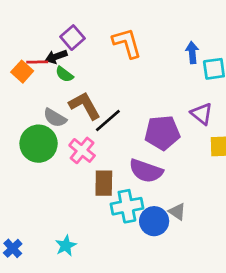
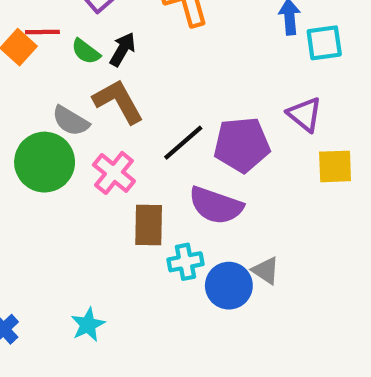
black arrow: (56, 57) -> (123, 49), moved, turned 140
black line: (108, 121) -> (183, 143), moved
cyan cross: (127, 206) -> (185, 262), size x0.7

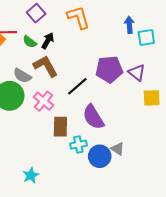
purple pentagon: (242, 145) -> (109, 69), moved
purple semicircle: (216, 205) -> (93, 117), turned 40

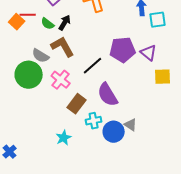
brown rectangle: (60, 127) -> (77, 104), turned 36
cyan star: (31, 175) -> (64, 138), moved

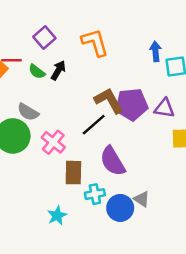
brown L-shape: (63, 47) -> (109, 101), moved
purple triangle: (149, 53) -> (164, 108), turned -30
brown rectangle: (77, 104) -> (73, 173), turned -36

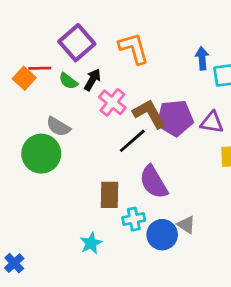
purple square: (44, 37) -> (77, 43), size x1.4
pink cross: (53, 142) -> (112, 102), moved

